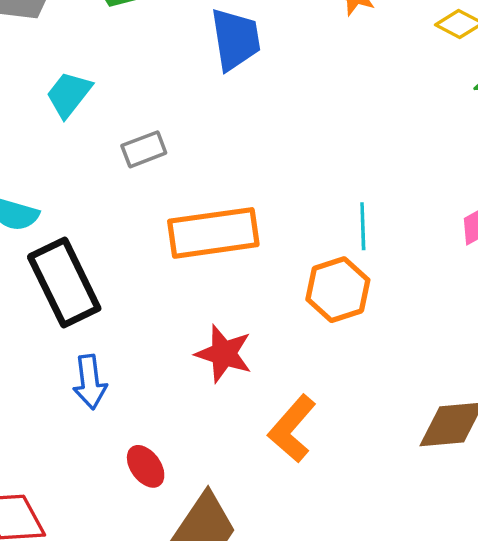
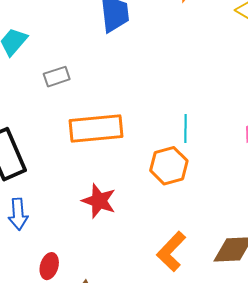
orange L-shape: (292, 429) -> (171, 251), moved
red ellipse: (146, 466) -> (49, 266), turned 50

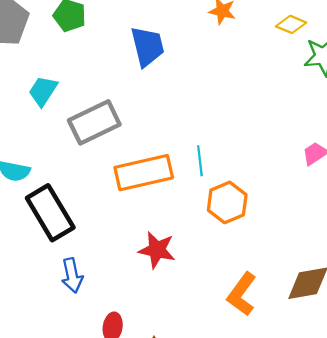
gray rectangle: (57, 77) -> (94, 122), size x1.8
cyan line: (185, 129) -> (200, 161), moved

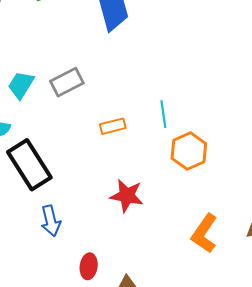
cyan trapezoid: (43, 91) -> (21, 85), moved
gray rectangle: (94, 122) -> (67, 82), size x0.7
orange rectangle: (144, 173) -> (113, 126), size x0.5

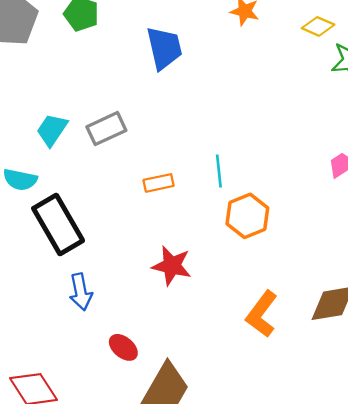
red ellipse: (89, 266) -> (123, 347), turned -60

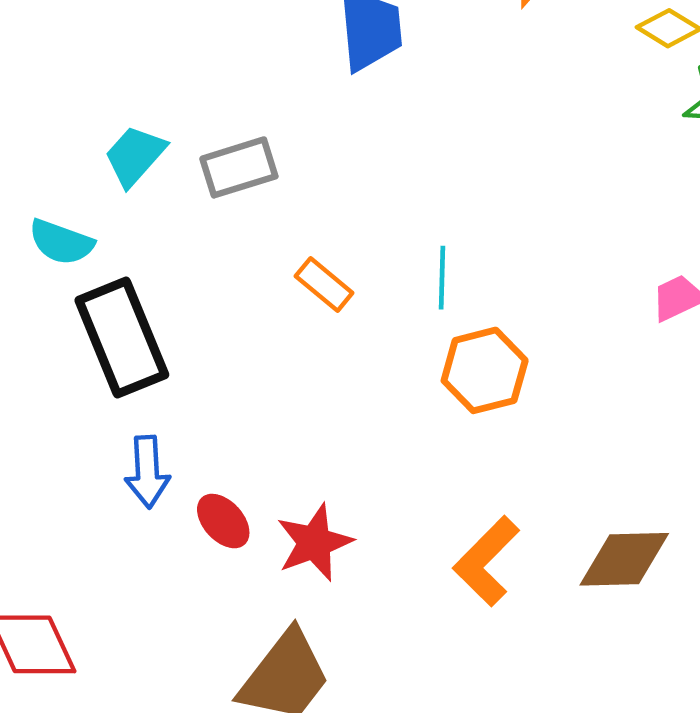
orange rectangle: (159, 183) -> (324, 285), turned 44
red star: (172, 266) -> (314, 543), moved, turned 30
red ellipse: (123, 347) -> (223, 521), moved

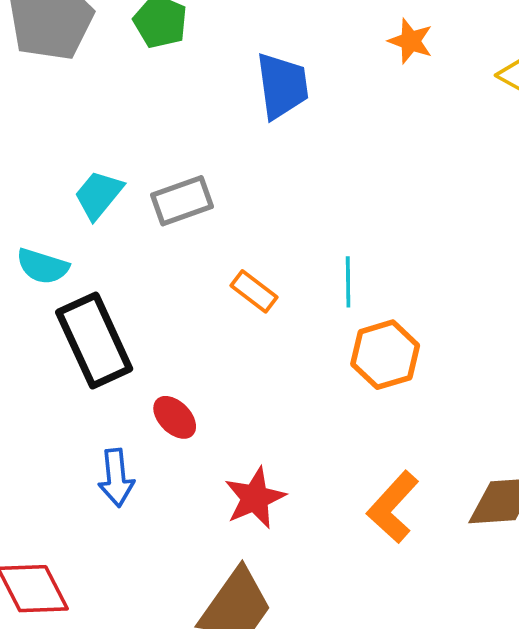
blue arrow: (147, 472) -> (116, 478), moved
red ellipse: (223, 521) -> (175, 417), moved

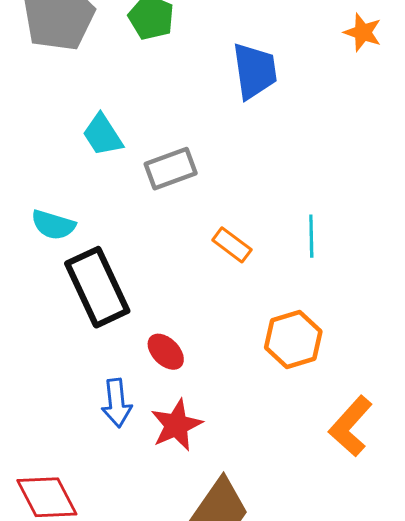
cyan trapezoid: (99, 195) -> (103, 135), moved, turned -72
orange hexagon: (385, 355) -> (293, 339), moved
red star: (255, 498) -> (176, 425), moved

